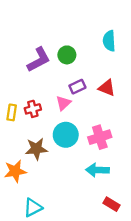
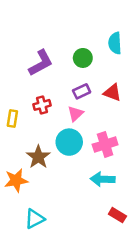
green circle: (67, 55) -> (83, 58), moved
pink triangle: (63, 103) -> (75, 114), moved
red cross: (33, 109) -> (42, 105), moved
brown star: (36, 149) -> (38, 157), turned -30

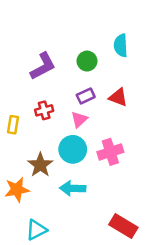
cyan arrow: (103, 179) -> (73, 188), moved
red rectangle: (117, 215) -> (123, 226), size x1.5

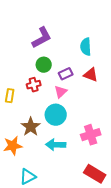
cyan semicircle: (121, 45) -> (86, 47), moved
green circle: (87, 61) -> (44, 65), moved
purple L-shape: (43, 66) -> (42, 38), moved
pink cross: (110, 152) -> (91, 135), moved

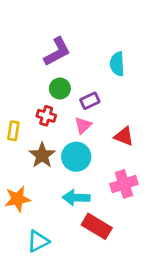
red triangle: (91, 75) -> (124, 136), moved
red cross: (34, 85) -> (46, 116), turned 32
brown star: (31, 127) -> (42, 155), moved
red rectangle: (95, 174) -> (97, 226), moved

